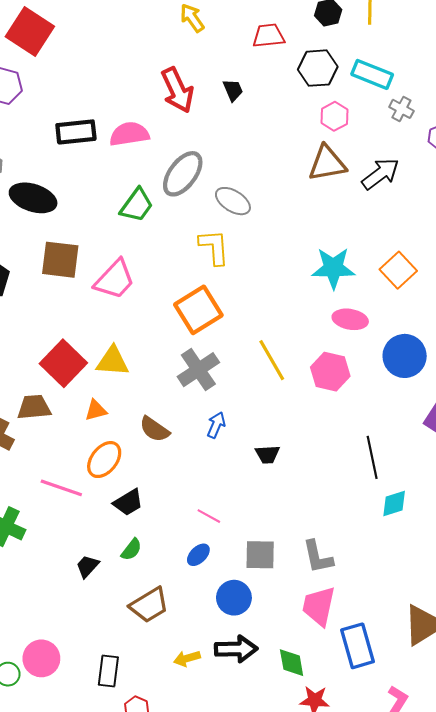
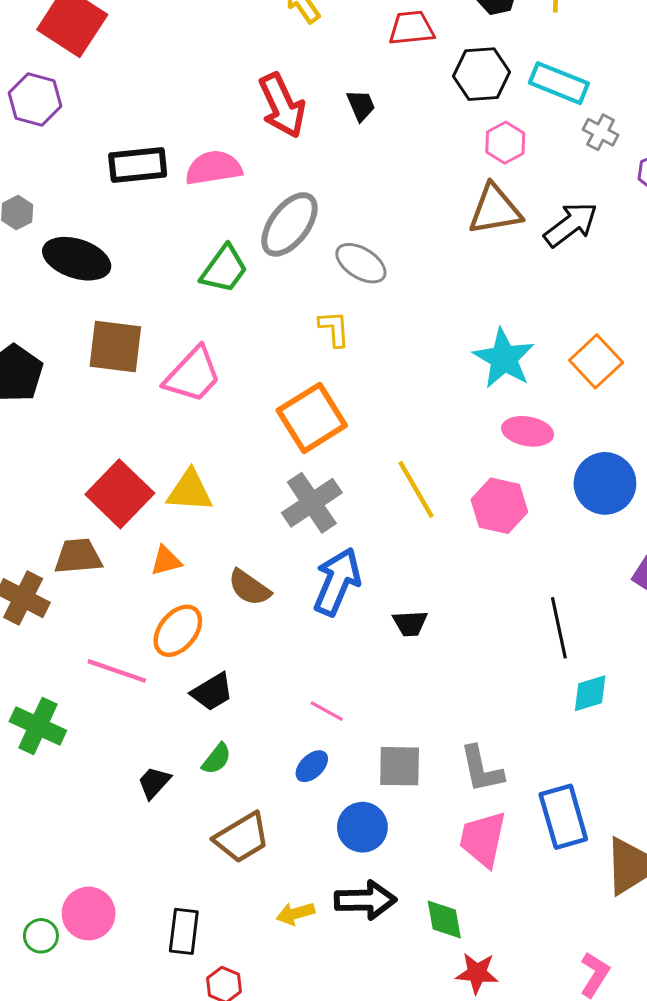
yellow L-shape: (214, 247) -> (334, 329), size x0.7
cyan star: (333, 268) -> (504, 358), turned 30
blue arrow: (216, 425) -> (337, 582), size x1.8
blue rectangle: (357, 646) -> (563, 817), moved

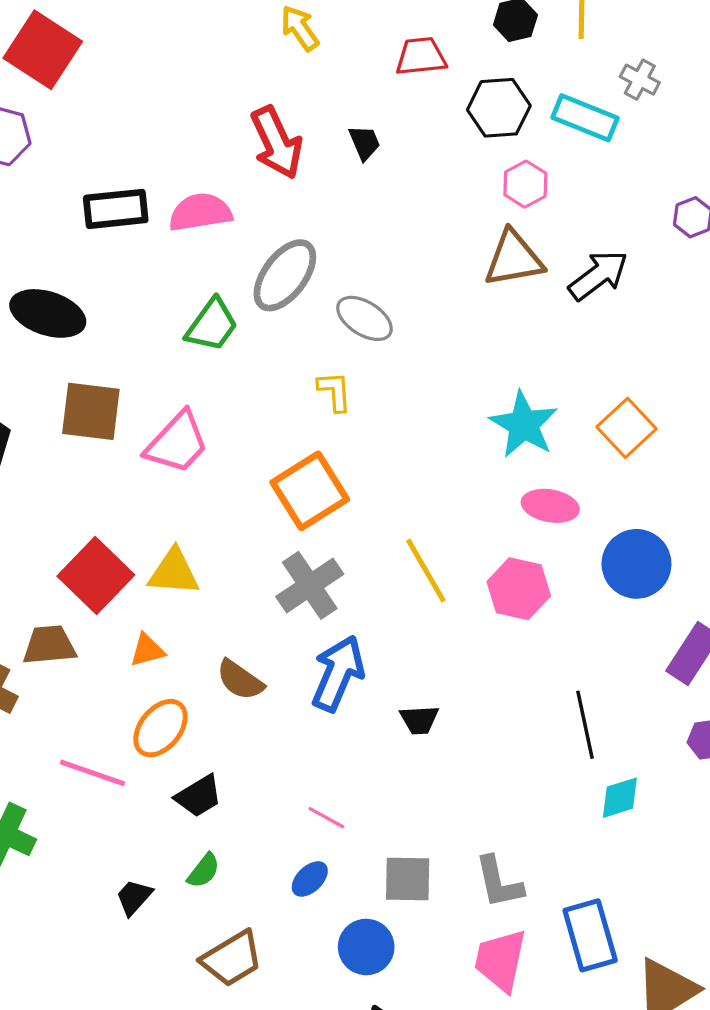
gray cross: (601, 132) -> (640, 80), moved

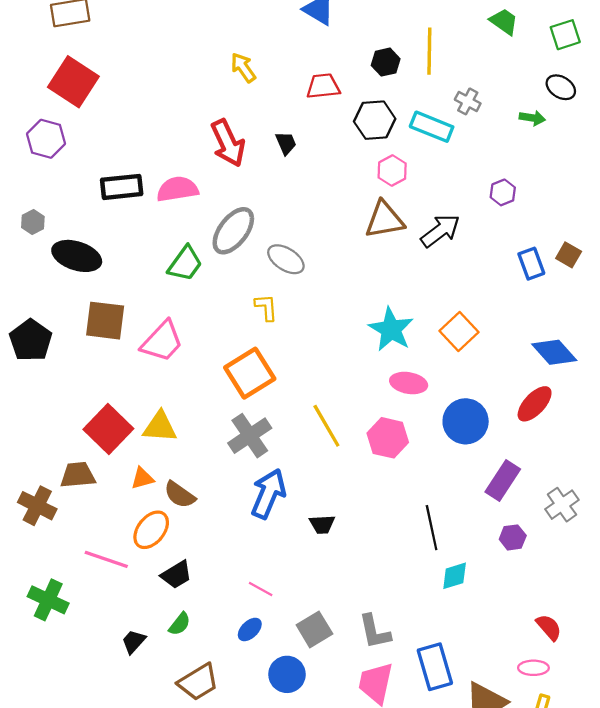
brown semicircle: (240, 680) -> (180, 495), moved
gray square: (408, 879) -> (314, 629), turned -32

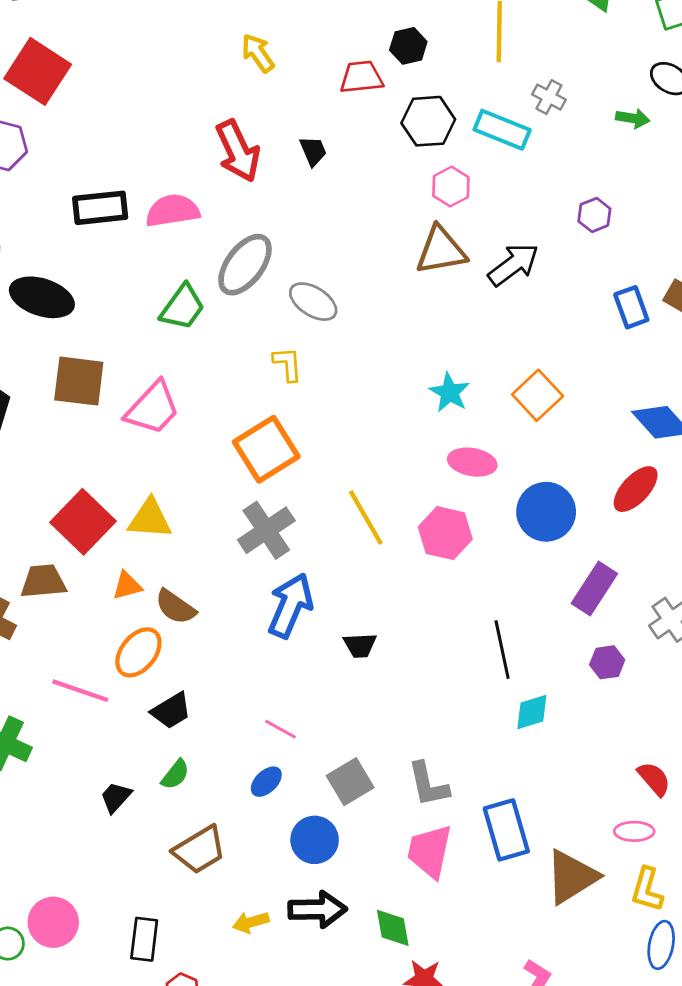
black hexagon: (386, 62) -> (408, 46), moved
cyan star: (391, 329) -> (450, 392), size x0.7

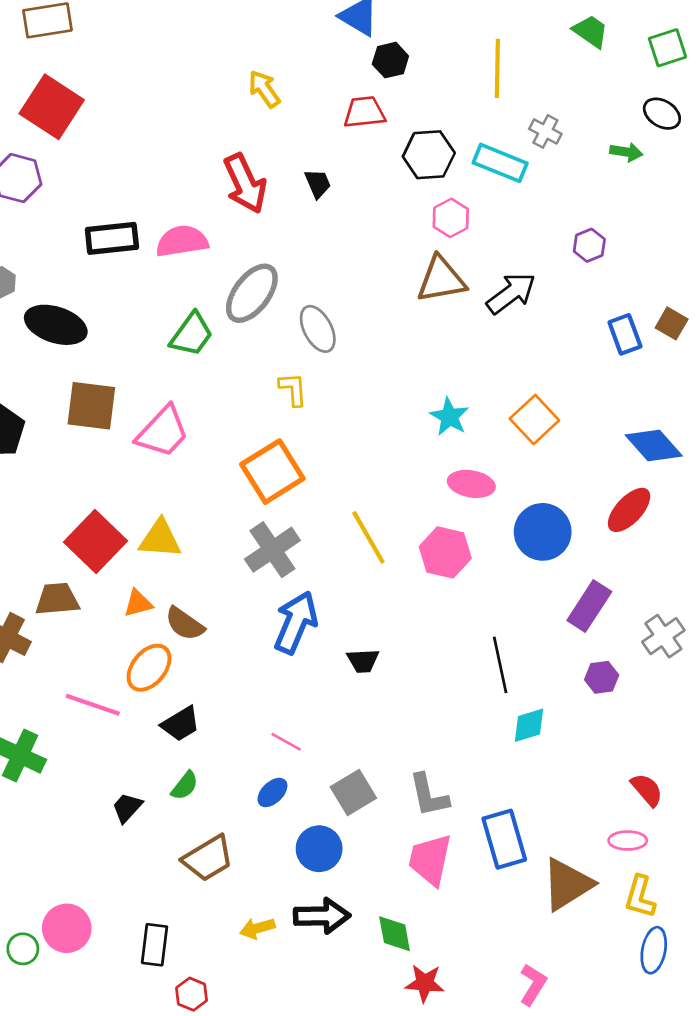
black hexagon: (408, 46) -> (390, 60), moved
gray ellipse: (313, 302) -> (318, 329), turned 30

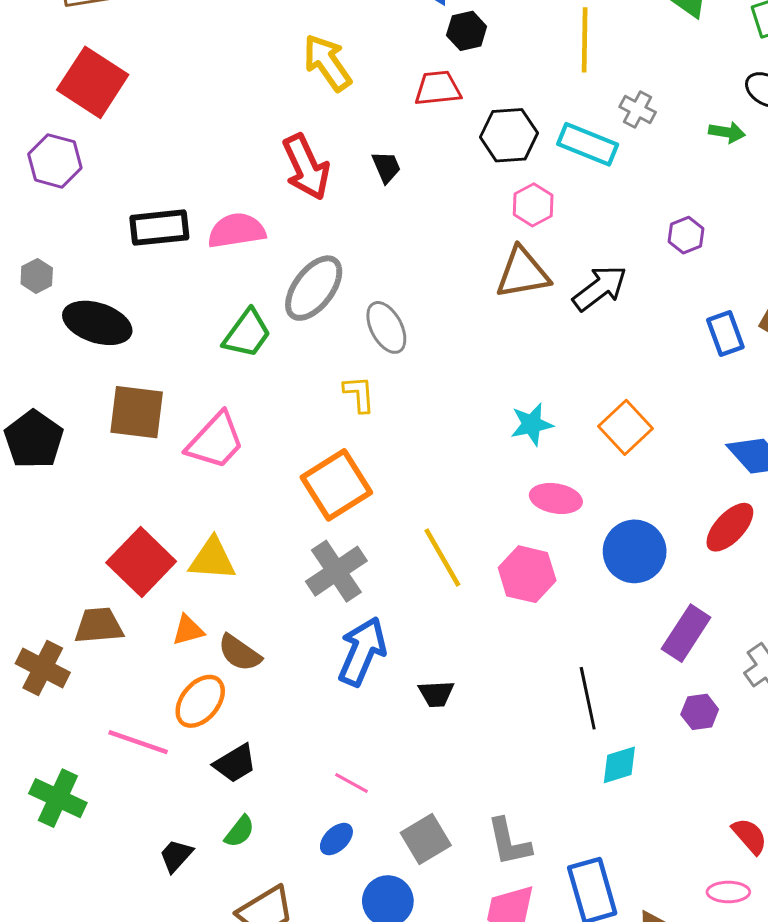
yellow arrow: (264, 89) -> (327, 63), size x1.4
cyan star: (449, 417) -> (532, 424), turned 30

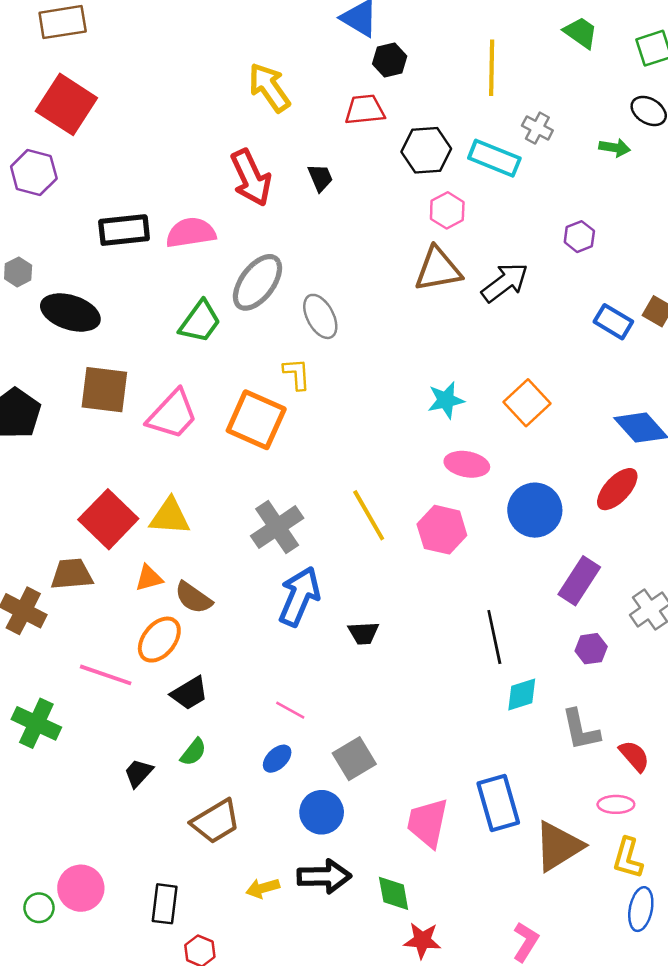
blue rectangle: (725, 334) -> (613, 322), turned -39
orange square: (336, 485) -> (256, 420), moved, turned -34
gray L-shape: (509, 842) -> (581, 730), moved

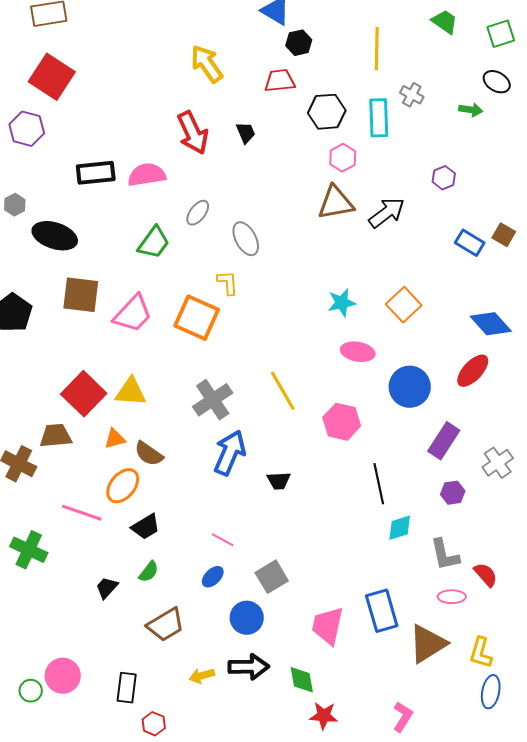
cyan rectangle: (494, 158) -> (379, 118), turned 66
gray ellipse: (257, 282) -> (198, 213), size x0.6
pink hexagon: (442, 530) -> (342, 422), moved
pink ellipse: (616, 804) -> (452, 597), moved

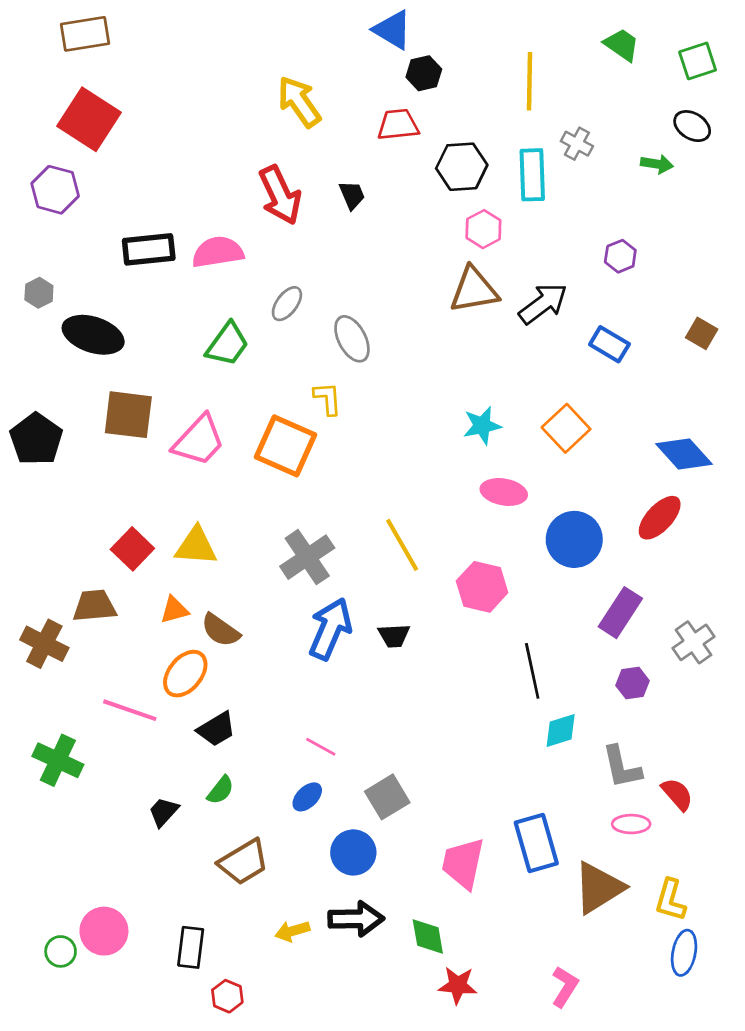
blue rectangle: (470, 243) -> (609, 344), moved
red square: (84, 394) -> (132, 549), size x0.7
black trapezoid: (279, 481) -> (394, 636), moved

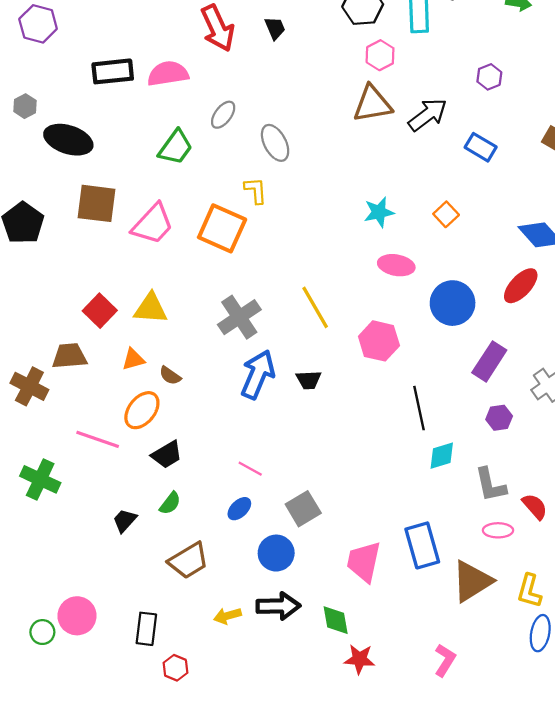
orange square: (566, 428) -> (446, 214), size x0.7
brown semicircle: (221, 630) -> (170, 376), size x0.7

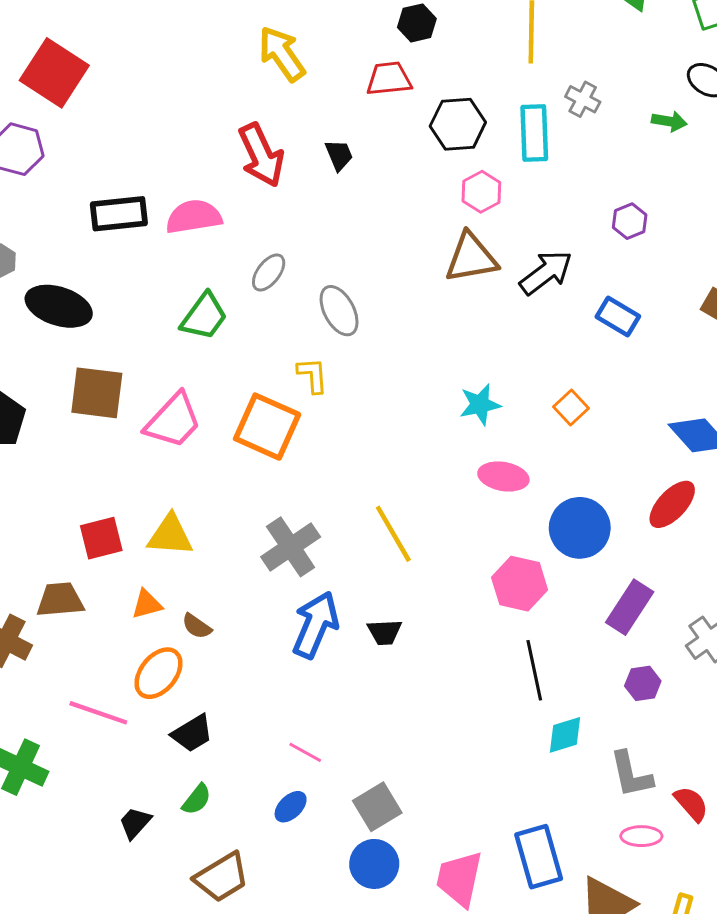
red square: (100, 311) -> (101, 538), turned 32
pink hexagon: (379, 341) -> (520, 584), moved
blue circle: (276, 553) -> (374, 864), moved

